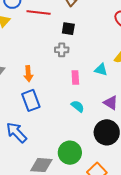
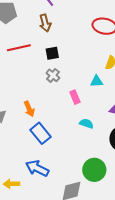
gray cross: (62, 50) -> (53, 75), turned -32

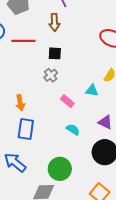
pink rectangle: (75, 97) -> (67, 101), turned -40
blue rectangle: (40, 133) -> (26, 129), turned 35
green circle: (94, 170) -> (60, 169), moved

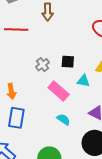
black square: (55, 53) -> (68, 62), moved
pink rectangle: (67, 101) -> (59, 91), size x1.5

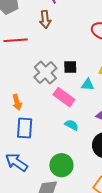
gray cross: (43, 65) -> (45, 73), size x1.6

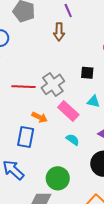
red line: (16, 40) -> (24, 87), moved
black square: (70, 67) -> (87, 73), moved
orange arrow: (17, 102) -> (40, 117), moved, turned -56

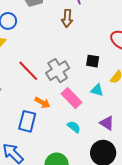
red line: (24, 87) -> (28, 71), turned 40

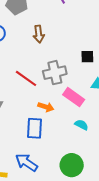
brown arrow: (67, 18) -> (39, 34), moved
gray cross: (58, 71) -> (55, 73), turned 30

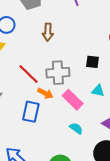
orange arrow: (46, 107) -> (45, 93), moved
blue rectangle: (34, 128) -> (31, 112), moved

